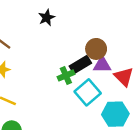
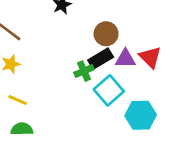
brown circle: (96, 49) -> (106, 34), moved
red triangle: (124, 77) -> (150, 57), moved

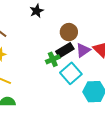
purple triangle: (125, 59) -> (83, 50), turned -35

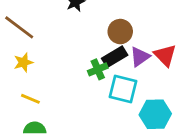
cyan square: (71, 73) -> (123, 89), turned -35

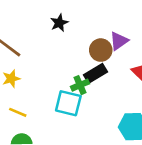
purple triangle: (140, 57) -> (119, 41), moved
cyan square: (123, 89) -> (68, 103), moved

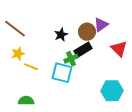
black star: (59, 23) -> (61, 35), moved
yellow line: (18, 112) -> (31, 67), moved

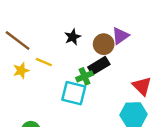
black star: (61, 35) -> (73, 37), moved
red triangle: (119, 49) -> (142, 86), moved
yellow line: (31, 67) -> (44, 62), moved

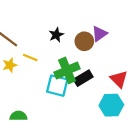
black rectangle: (99, 66) -> (83, 78), moved
green cross: (85, 76) -> (67, 70), size x1.6

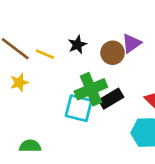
yellow line: (30, 58) -> (45, 54), moved

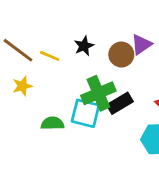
green semicircle: (30, 146) -> (52, 123), moved

